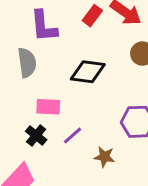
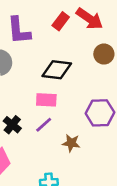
pink rectangle: (48, 107) -> (46, 100), moved

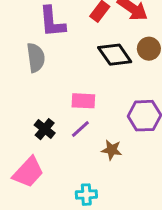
black diamond: (57, 70) -> (115, 55), moved, turned 48

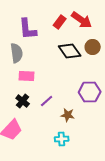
pink rectangle: (83, 101) -> (27, 76), moved
cyan cross: (86, 195) -> (62, 139), moved

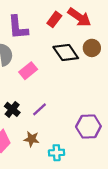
pink rectangle: (27, 76) -> (28, 71), moved, turned -42
purple hexagon: (90, 92) -> (88, 126), moved
brown star: (68, 115) -> (32, 139), moved

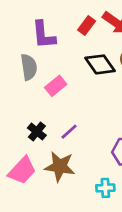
brown star: (32, 139) -> (60, 166), size x1.6
cyan cross: (57, 153) -> (105, 188), moved

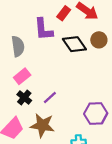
purple L-shape: (44, 35) -> (43, 29), moved
pink rectangle: (56, 86) -> (22, 76), moved

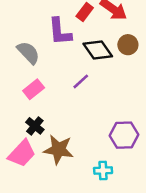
gray semicircle: (18, 46) -> (28, 53), turned -36
black cross: (24, 98) -> (35, 126), moved
purple line: (50, 98) -> (81, 81), moved

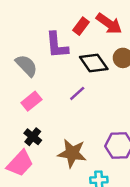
brown star: (58, 150) -> (72, 153), moved

